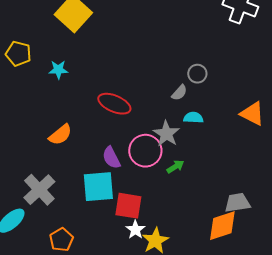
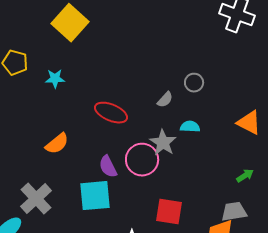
gray semicircle: (179, 93) -> (165, 100), moved
green arrow: (175, 167) -> (245, 176), moved
red square: (128, 206) -> (169, 212), moved

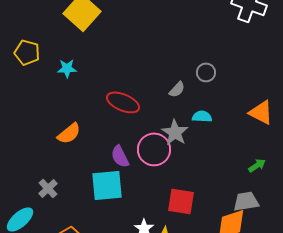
gray cross: (36, 199) -> (48, 188), size x0.6

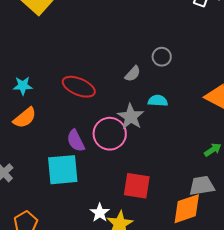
cyan star: (67, 68) -> (23, 86), moved

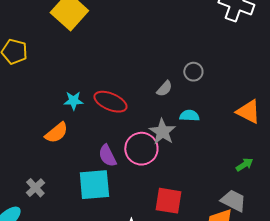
cyan star: (23, 86) -> (73, 101), moved
gray trapezoid: (202, 186) -> (233, 201), turned 36

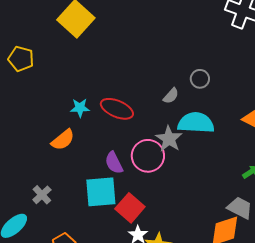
cyan semicircle: (189, 116) -> (196, 123), size x1.8
red square: (168, 201) -> (130, 208), moved, turned 32

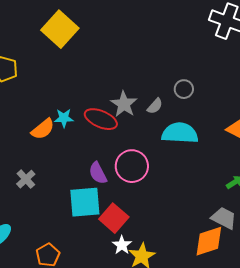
gray star: (169, 139) -> (124, 104), moved
orange semicircle: (63, 140) -> (43, 129), moved
gray cross: (42, 195) -> (26, 179), moved

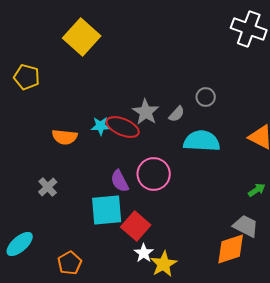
cyan star: (64, 118) -> (101, 126), moved
orange semicircle: (43, 129) -> (65, 137), turned 45

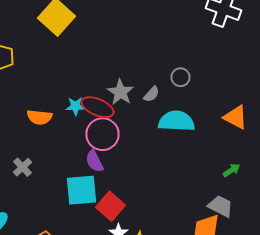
pink circle: (154, 174) -> (102, 134), moved

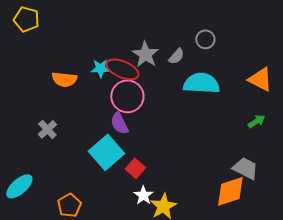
green arrow: (232, 170) -> (256, 121), moved
cyan square: (82, 190) -> (106, 152), turned -36
red square: (110, 206) -> (135, 168), size x0.7

